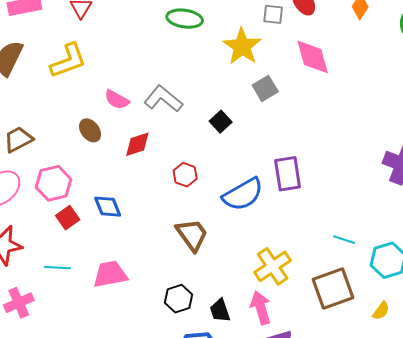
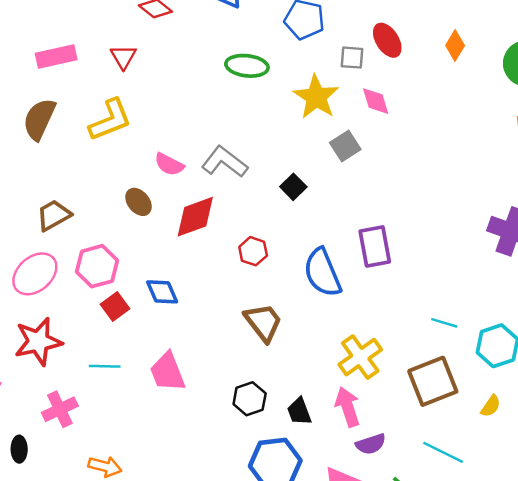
pink diamond: (313, 57) -> (376, 101), moved, size x0.7
red diamond: (137, 144) -> (195, 217), size x1.4
blue semicircle: (243, 194) -> (322, 273), turned 99
pink trapezoid: (110, 274) -> (167, 372), turned -99

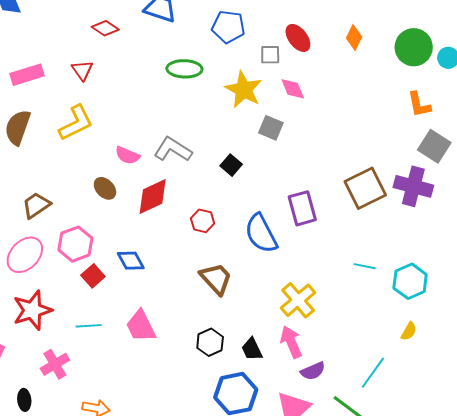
gray square: (345, 146) -> (271, 128), turned -30
brown square: (433, 381) -> (365, 188), moved
cyan line: (443, 452) -> (373, 373), turned -76

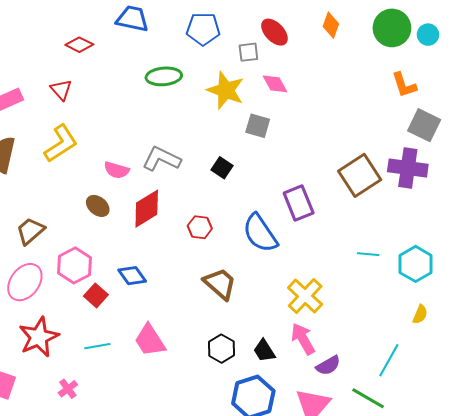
pink cross: (55, 364) -> (68, 389), size x0.7

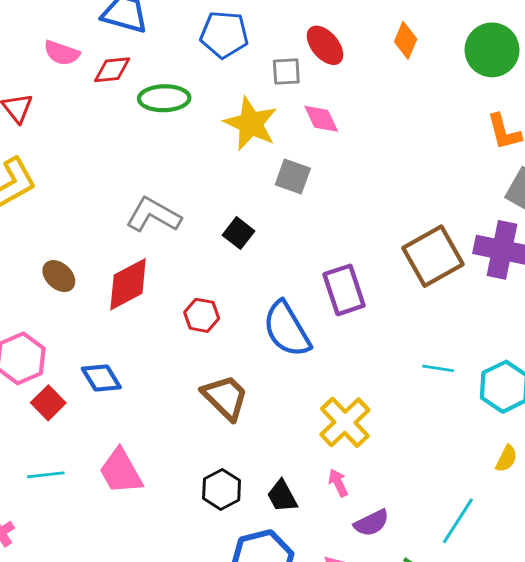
red diamond: (79, 45) -> (112, 70), moved, turned -36
pink semicircle: (117, 170) -> (62, 53), moved
pink arrow: (303, 339) -> (338, 483), size x0.6

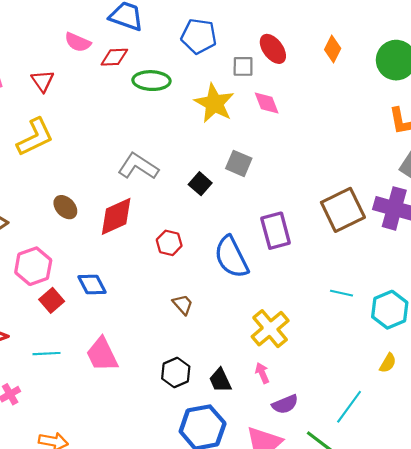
gray square: (293, 177) -> (239, 163), moved
brown trapezoid: (225, 397) -> (183, 305), size x0.6

